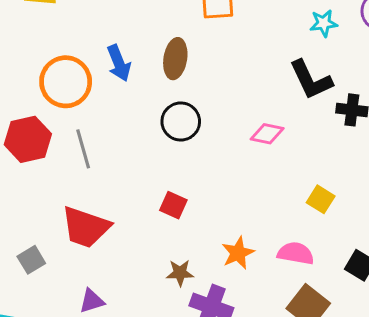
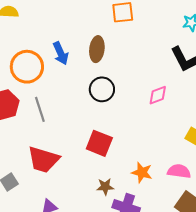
pink diamond: (267, 134) -> (158, 95), turned -30
red square: (173, 205) -> (99, 143), size x1.5
orange star: (238, 253) -> (142, 172), turned -30

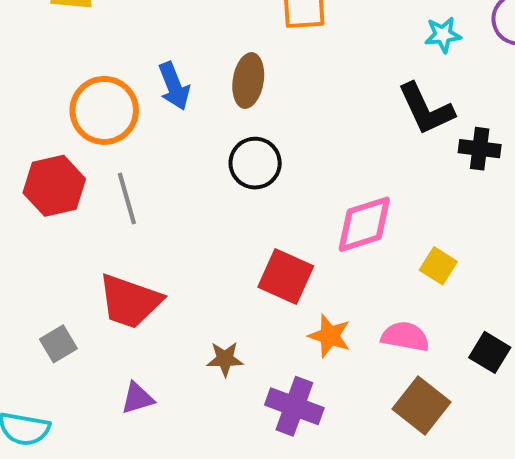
pink diamond: (158, 95) -> (364, 224), moved, size x1.5
red square: (99, 143) -> (286, 276), moved
brown star: (105, 187) -> (225, 359), moved

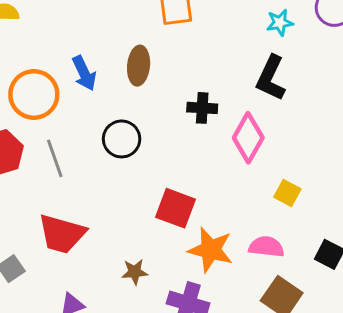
black L-shape: (426, 109) -> (271, 78), turned 54
black cross: (480, 149) -> (202, 108), moved
black circle: (255, 163) -> (122, 139), moved
pink diamond: (364, 224) -> (248, 138), moved, turned -39
orange star: (329, 336) -> (211, 250), size x1.4

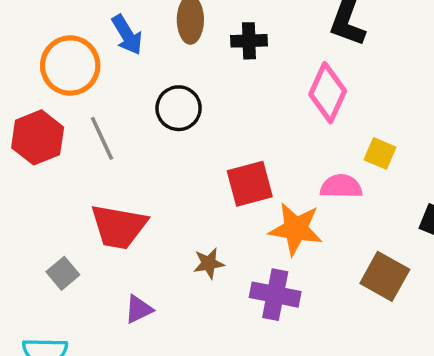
black cross: (202, 108) -> (249, 41), moved
red square: (175, 208) -> (250, 184), turned -30
pink semicircle: (266, 247) -> (341, 186), moved

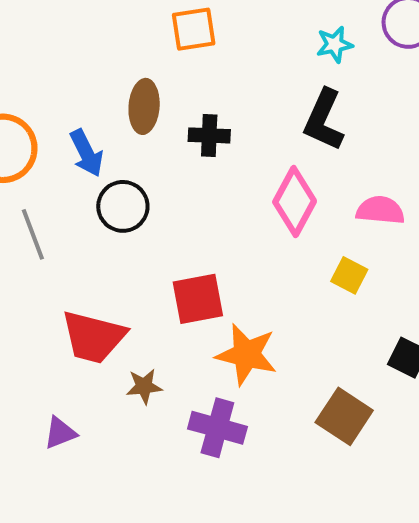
blue arrow: (127, 35) -> (87, 153), moved
pink semicircle: (341, 186) -> (380, 210), moved
red trapezoid: (119, 227) -> (93, 337), moved

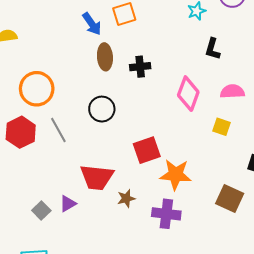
black L-shape: (324, 120) -> (213, 49), moved, size x0.7
blue arrow: (87, 153) -> (92, 24), moved
purple triangle: (60, 433) -> (68, 204), moved

